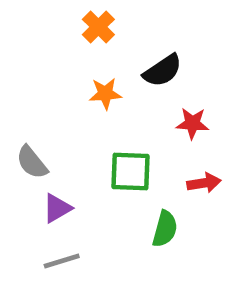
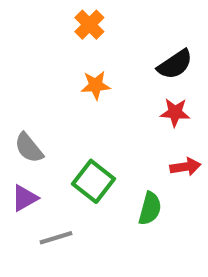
black semicircle: (163, 71) -> (175, 64), moved
green square: (131, 171) -> (94, 181), moved, turned 36
purple triangle: (57, 208) -> (25, 198), moved

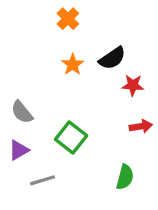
black semicircle: (175, 64) -> (112, 58), moved
orange star: (96, 85) -> (73, 65), turned -30
green semicircle: (150, 208) -> (125, 177), moved

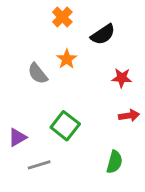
black semicircle: (112, 58) -> (103, 34), moved
gray semicircle: (22, 112) -> (38, 74), moved

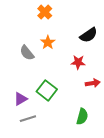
black semicircle: (103, 34) -> (89, 35), moved
red star: (122, 78) -> (78, 62), moved
purple triangle: (17, 137) -> (21, 99), moved

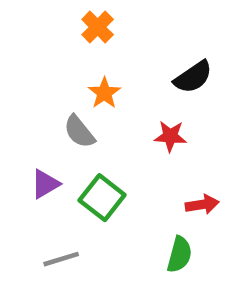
gray semicircle: (27, 53) -> (79, 132), moved
red arrow: (93, 83) -> (202, 204), moved
purple triangle: (21, 99) -> (45, 184), moved

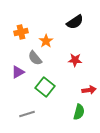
orange cross: (98, 27) -> (21, 32), moved, turned 32
black semicircle: (193, 77) -> (75, 22), moved
purple triangle: (45, 184) -> (18, 72), moved

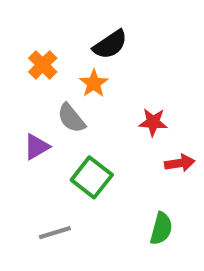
black semicircle: (75, 22) -> (110, 45), moved
orange cross: (21, 32) -> (43, 65), turned -32
red arrow: (89, 90) -> (180, 163), moved

